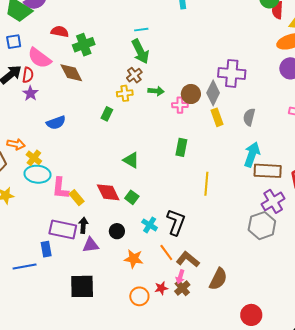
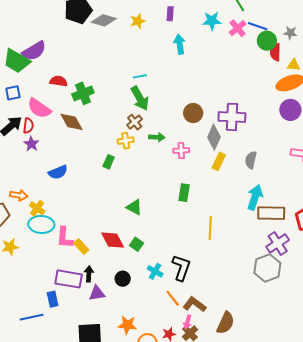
brown circle: (191, 94) -> (193, 113), moved
yellow rectangle: (217, 117) -> (219, 161), turned 48
orange star: (134, 259) -> (127, 325), moved

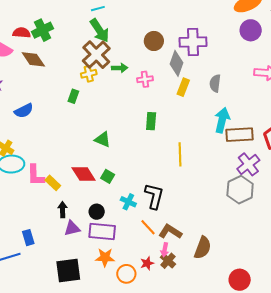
red semicircle: (59, 81) -> (22, 33), moved
brown cross: (135, 122) -> (96, 55), size x1.8
purple rectangle: (69, 279) -> (102, 232), moved

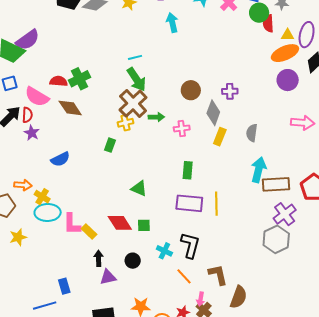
purple cross: (193, 42) -> (230, 91), size x0.6
green square: (108, 176) -> (144, 225), turned -32
purple rectangle: (102, 232) -> (189, 203), moved
brown L-shape: (170, 232) -> (218, 275), moved, turned 45

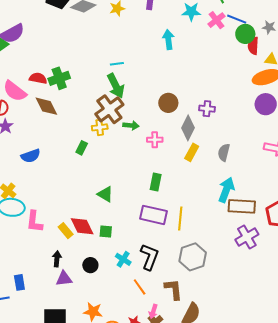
cyan arrow: (172, 23) -> (168, 40), moved
yellow rectangle: (89, 232) -> (66, 231), moved
gray hexagon: (276, 239) -> (193, 257), moved

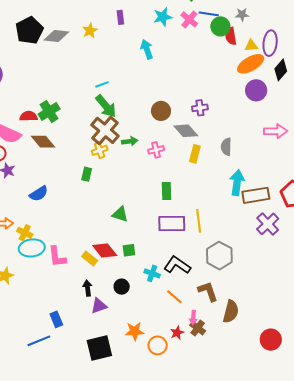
gray diamond: (188, 128) -> (186, 131), turned -55
black L-shape: (149, 257) -> (177, 265), turned -64

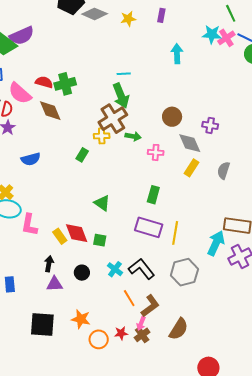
cyan star: (163, 17) -> (212, 34), moved
cyan arrow: (237, 183) -> (216, 243), moved
brown L-shape: (208, 291) -> (150, 306), moved, turned 55

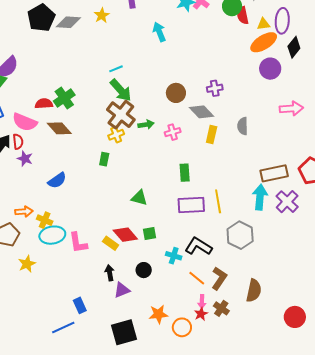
pink arrow: (141, 323) -> (202, 302), moved

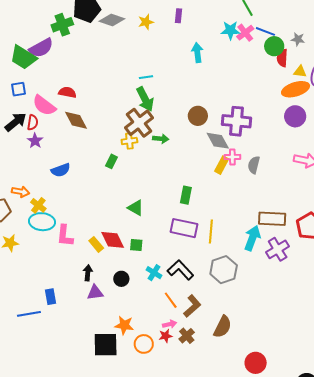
purple cross: (215, 88) -> (237, 121), size x1.8
green cross: (64, 98) -> (62, 25), moved
pink cross: (173, 132) -> (232, 157), moved
pink arrow: (202, 302) -> (170, 324), turned -120
black square: (124, 332) -> (106, 345), moved

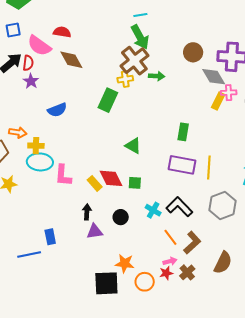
green rectangle: (112, 161) -> (108, 100), size x1.6
yellow cross: (38, 205) -> (36, 146), turned -35

